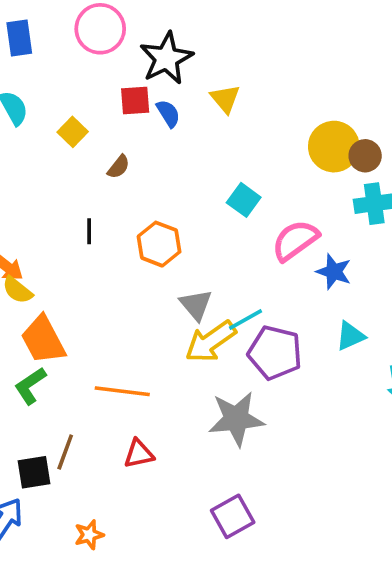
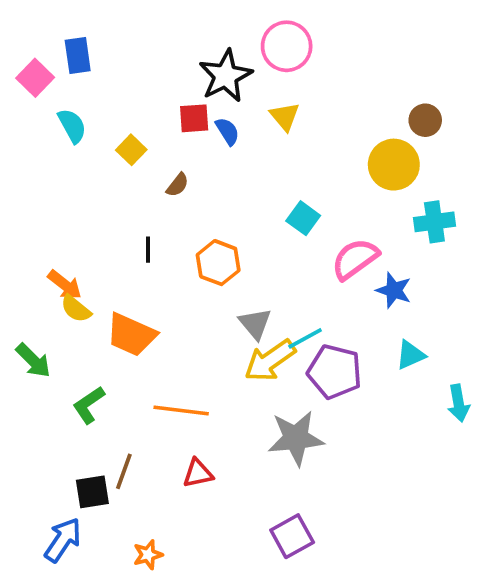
pink circle: (100, 29) -> (287, 46), moved
brown circle: (365, 156) -> (425, 120), moved
orange trapezoid: (43, 340) -> (131, 335), moved, turned -38

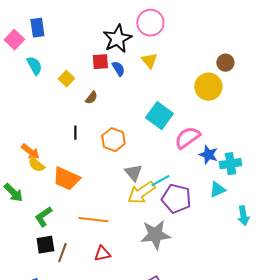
cyan square: (303, 218) -> (159, 116), size x1.5
cyan cross: (434, 222) -> (230, 164), moved
black square: (92, 492) -> (45, 245), moved

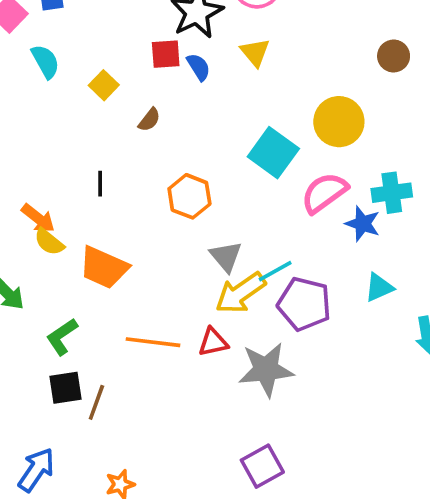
yellow circle: (208, 87) -> (339, 122), moved
black line: (75, 133) -> (100, 184), moved
cyan cross: (230, 164) -> (392, 193), moved
red triangle: (102, 254) -> (213, 342), moved

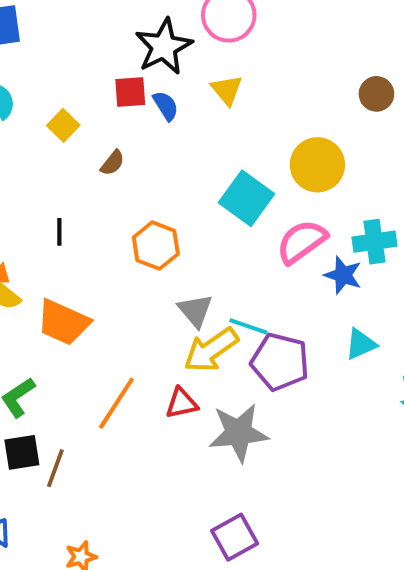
cyan line: (275, 271) -> (248, 326), turned 48
orange line: (153, 342) -> (116, 403), turned -64

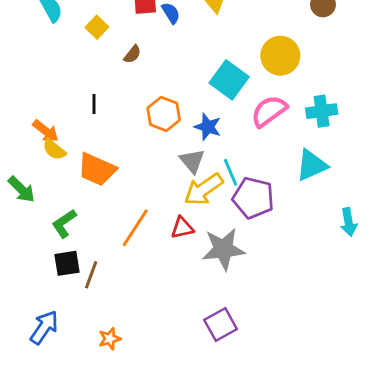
blue star: (343, 275) -> (208, 127), moved
cyan line: (248, 326) -> (231, 172), turned 48
cyan triangle: (361, 344) -> (312, 165), moved, size x1.4

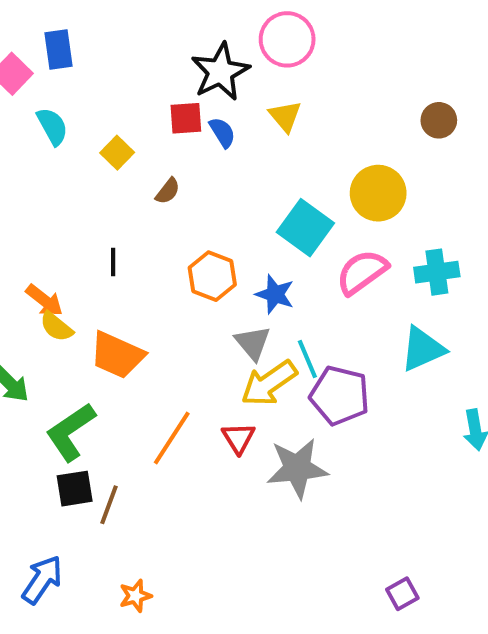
green L-shape: (64, 224) -> (71, 432), size x1.4
red triangle: (182, 228) -> (239, 438), turned -50
purple square: (221, 325) -> (402, 594), moved, size x0.7

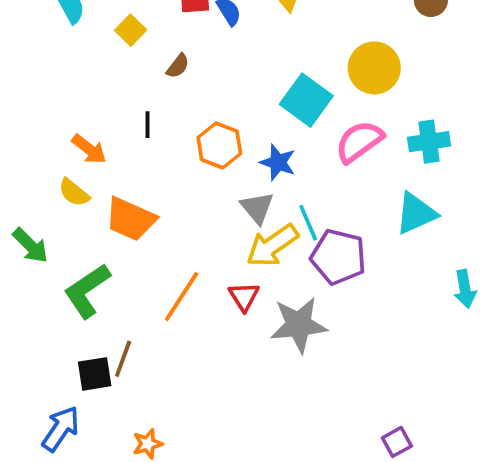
black line: (113, 262) -> (148, 125), moved
orange arrow: (44, 300) -> (89, 149), moved
black square: (75, 489) -> (95, 374), moved

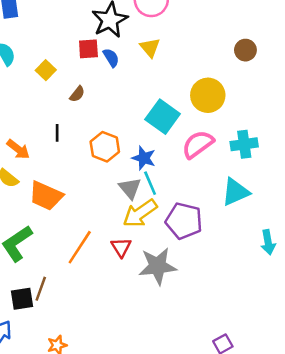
cyan line: (308, 223) -> (150, 183), moved

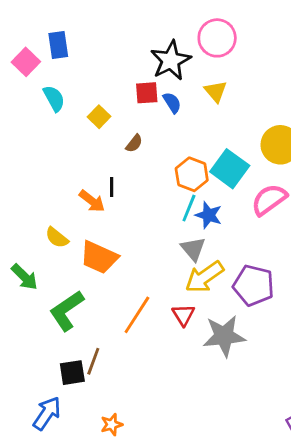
orange hexagon: (105, 147) -> (192, 174), moved
orange arrow: (18, 149) -> (92, 201), moved
cyan line: (150, 183) -> (189, 208), moved, turned 45

